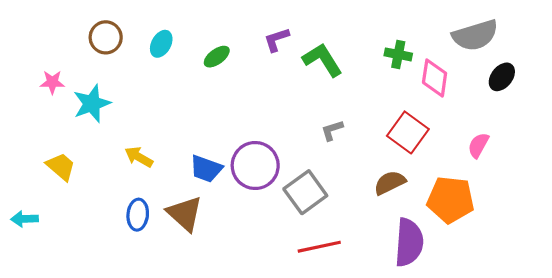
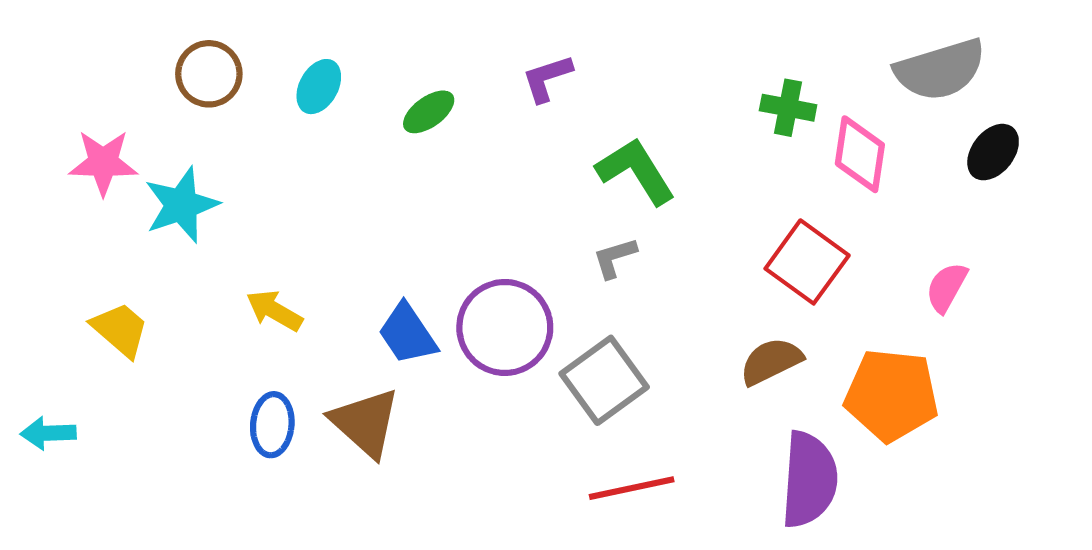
green L-shape: (322, 60) -> (636, 171), moved
pink star: (52, 82) -> (103, 163), size x1.4
gray L-shape: (332, 130) -> (615, 258), moved
blue trapezoid: (206, 169) -> (408, 334), turned 36

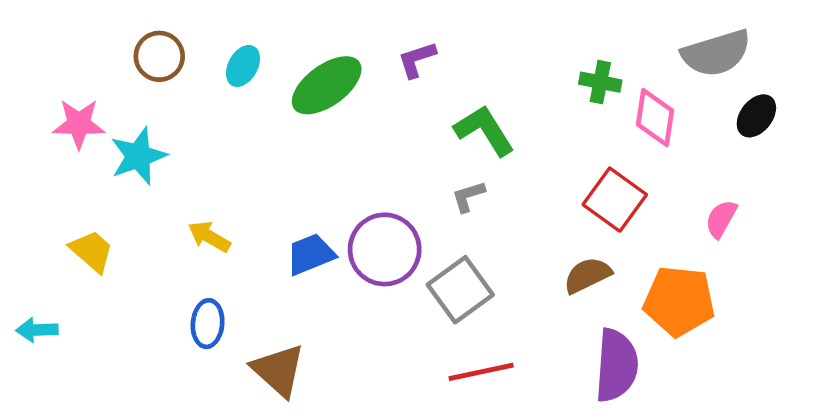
green ellipse: (429, 112) -> (327, 85), size x1.8
blue trapezoid: (408, 334) -> (311, 254), turned 102
brown triangle: (365, 423) -> (278, 370), moved

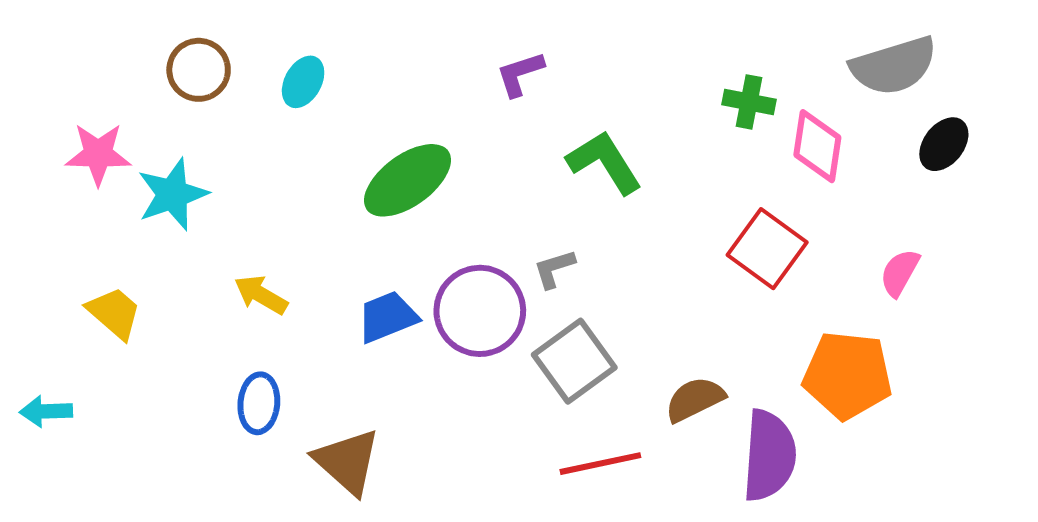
green ellipse: (327, 85) -> (408, 180), moved
gray L-shape: (468, 196) -> (554, 269), moved
brown semicircle: (587, 275) -> (695, 399), moved

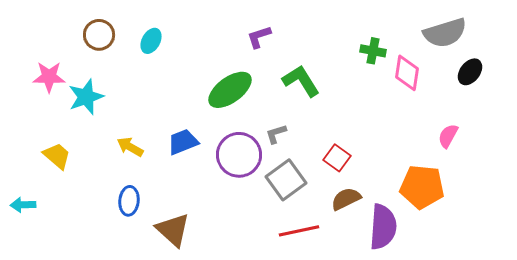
green ellipse: (408, 180) -> (230, 90), moved
red square: (767, 249) -> (337, 158), moved, size x0.7
blue trapezoid: (387, 317) -> (183, 142), moved

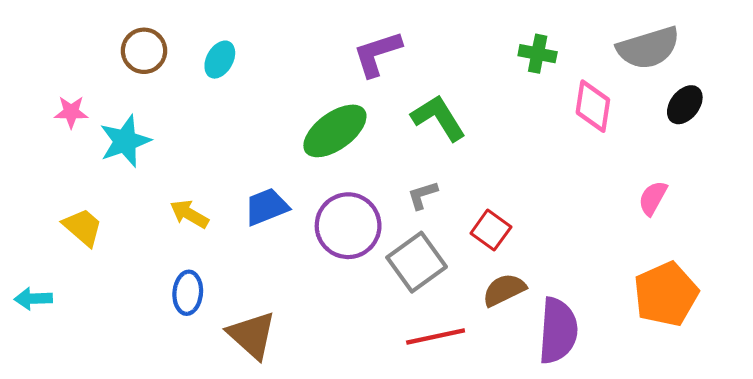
purple L-shape: (259, 37) -> (377, 54), size x1.4
green cross: (373, 51) -> (538, 54), moved
pink star: (49, 77) -> (71, 112), size x0.7
gray L-shape: (276, 134) -> (422, 195), moved
orange pentagon: (422, 187) -> (666, 294), moved, turned -30

